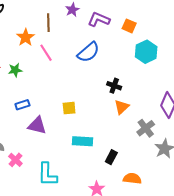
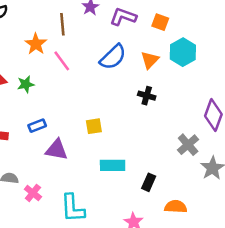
orange triangle: (122, 107) -> (150, 60), moved

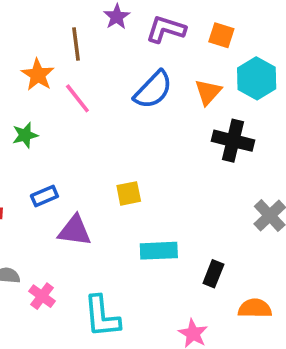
black cross: (147, 96) -> (233, 141), moved, size x1.5

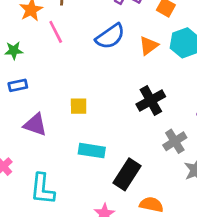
black cross: (233, 141) -> (151, 100), moved, turned 36
blue rectangle: (44, 196) -> (18, 85), moved
black rectangle: (213, 274) -> (127, 174), size x1.6

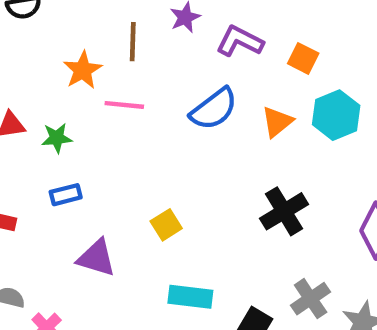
pink line: (56, 32) -> (124, 105), turned -55
yellow square: (79, 106) -> (166, 225), turned -30
gray cross: (175, 141) -> (311, 299), moved

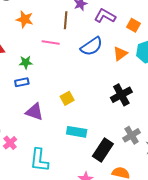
brown line: (133, 42) -> (66, 20), moved
orange star: (83, 70) -> (25, 19), moved, turned -30
green star: (57, 138) -> (26, 62), moved

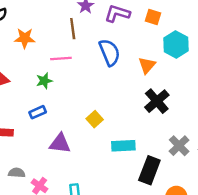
blue semicircle: (92, 46) -> (110, 52), turned -65
orange triangle: (120, 54) -> (147, 65), moved
green star: (26, 62) -> (44, 81), moved
cyan rectangle: (77, 132) -> (123, 146), moved

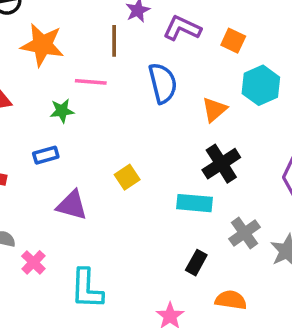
orange star: (25, 38) -> (42, 45), size x1.4
cyan rectangle: (123, 146) -> (194, 203), moved
black rectangle: (149, 170) -> (196, 263), size x0.6

